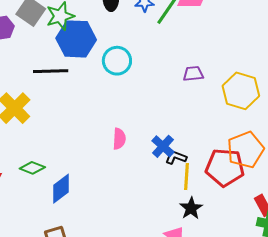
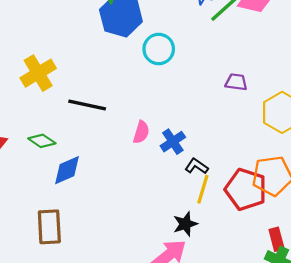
black line: (51, 71) -> (87, 105), moved
blue cross: (163, 146) -> (173, 142), moved
black star: (191, 208) -> (185, 224), moved

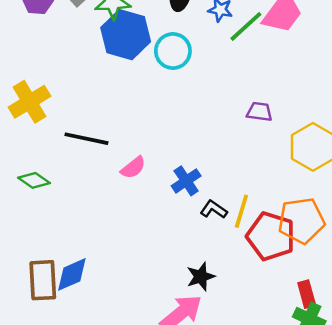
cyan circle: (159, 49) -> (173, 51), moved
pink semicircle: (141, 132) -> (133, 168), moved, turned 35
blue diamond: (67, 170) -> (72, 274), moved
yellow line: (203, 189) -> (241, 211), moved

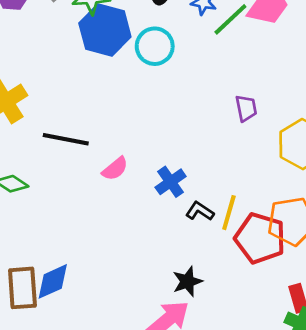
purple trapezoid: (259, 112) -> (246, 108), turned 72

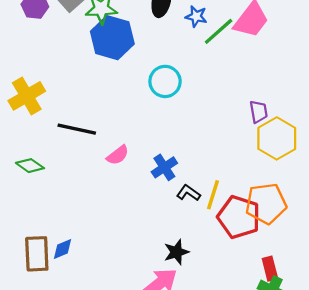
cyan circle: (155, 46) -> (165, 81), moved
purple trapezoid: (246, 108) -> (259, 112), moved
blue diamond: (53, 281) -> (63, 249), size x0.7

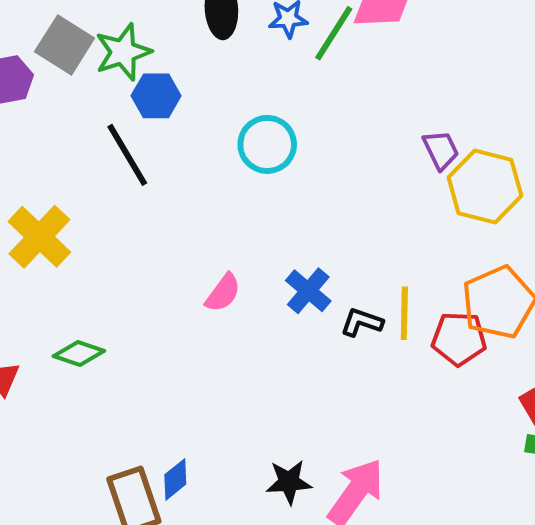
blue hexagon: (112, 38) -> (156, 96), size x0.6
black line: (77, 129) -> (127, 155), moved, turned 63
red pentagon: (239, 217) -> (459, 339), size x0.7
black star: (176, 252) -> (289, 482), moved, turned 30

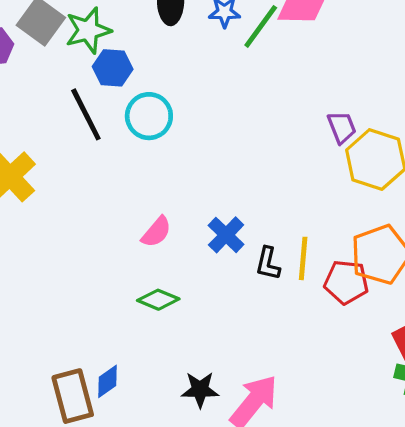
cyan circle: (267, 144) -> (149, 116), moved
black L-shape: (362, 322) -> (268, 263), turned -100
green diamond: (79, 354) -> (158, 300), moved

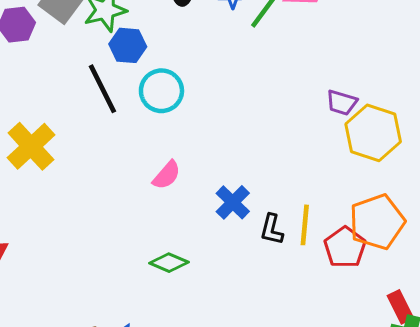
purple trapezoid: (342, 127) -> (342, 103), turned 128
pink semicircle: (156, 232) -> (167, 175), moved
red pentagon: (346, 282) -> (345, 247), turned 30

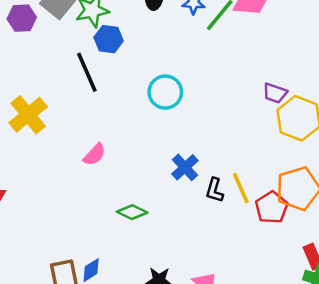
cyan circle: (161, 91) -> (165, 92), moved
pink semicircle: (167, 175) -> (94, 155), moved
yellow line: (305, 225) -> (241, 188), turned -32

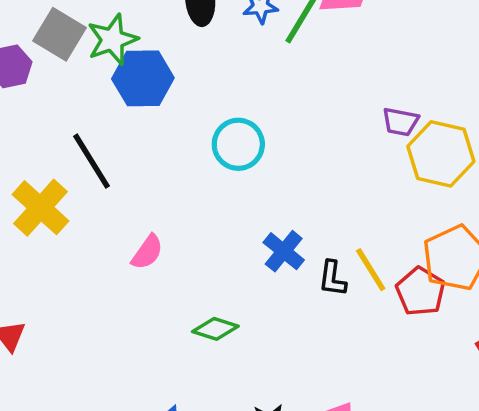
blue hexagon: (109, 39) -> (143, 78), size x1.4
black line: (87, 72) -> (92, 161), moved

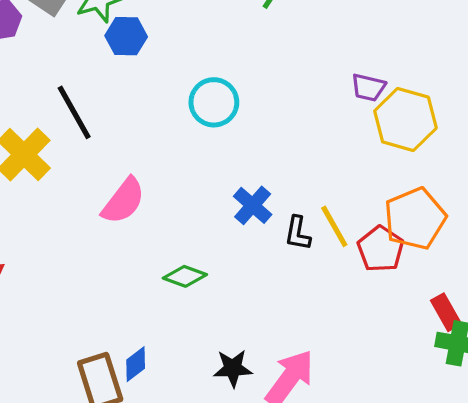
blue hexagon: (143, 78) -> (126, 36), size x0.7
pink semicircle: (147, 252) -> (123, 201), size x1.4

